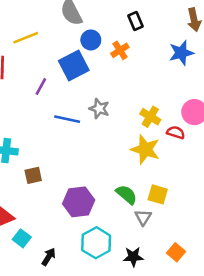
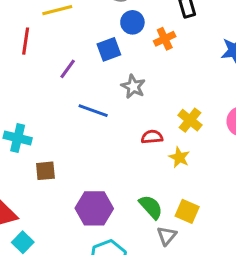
blue square: (74, 65) -> (109, 49), size x0.7
gray star: (99, 109) -> (133, 86), moved
red semicircle: (176, 132) -> (152, 137), moved, turned -30
yellow star: (145, 149) -> (179, 157), size x0.6

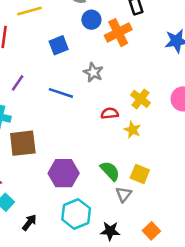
orange cross: (165, 39) -> (118, 33), size x1.5
blue square: (109, 49) -> (59, 45), moved
purple line: (68, 69) -> (18, 83), moved
brown square: (45, 171) -> (23, 143), size x1.6

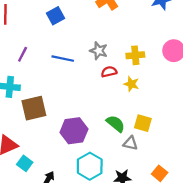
gray star: (93, 72) -> (99, 51), moved
yellow cross: (141, 99) -> (135, 55), turned -36
gray triangle: (124, 194) -> (130, 143), turned -49

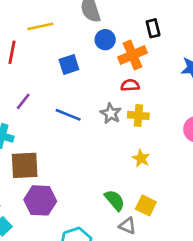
yellow cross: (135, 55) -> (138, 115), moved
red semicircle: (109, 72) -> (130, 85), moved
purple hexagon: (74, 131) -> (40, 200), moved

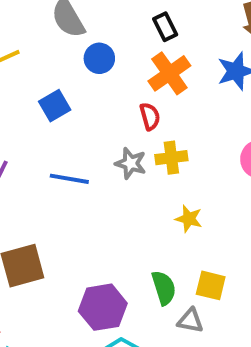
orange cross: (133, 55) -> (169, 73), moved
red semicircle: (130, 85) -> (150, 116), turned 90
purple hexagon: (40, 200) -> (103, 307), moved
green semicircle: (115, 200) -> (164, 288), turned 35

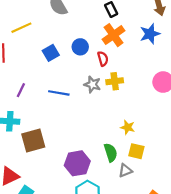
blue circle: (99, 58) -> (80, 47), moved
yellow star: (189, 219) -> (128, 127), moved
gray triangle: (190, 321) -> (125, 171), turned -32

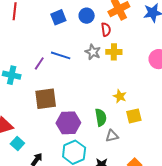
purple line: (21, 90) -> (39, 63), moved
brown square: (33, 141) -> (46, 99), moved
yellow square: (136, 151) -> (134, 116), moved, turned -35

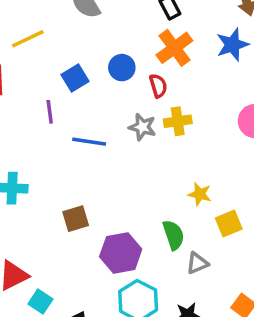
purple line: (39, 63) -> (50, 112), moved, turned -32
brown square: (46, 99) -> (76, 219), size x0.7

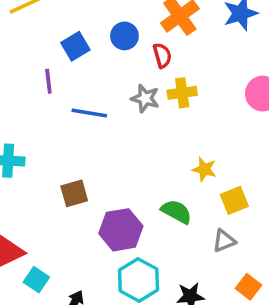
green semicircle: (174, 235) -> (176, 212), turned -44
gray triangle: (197, 263) -> (224, 241), moved

